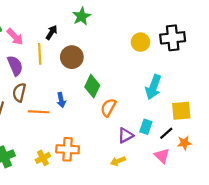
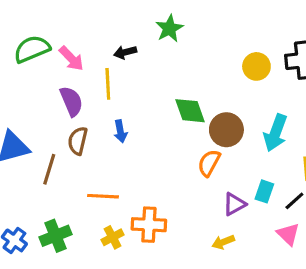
black arrow: (51, 32) -> (125, 52), turned -136
brown circle: (72, 57) -> (226, 130), moved
green diamond: (92, 86) -> (190, 111), moved, turned -45
blue arrow: (61, 100) -> (120, 131), moved
orange line: (39, 112) -> (103, 196), moved

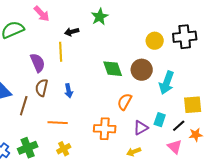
pink arrow: (71, 59) -> (42, 14), moved
brown circle: (226, 130) -> (142, 70), moved
blue arrow: (120, 131) -> (69, 91), moved
orange cross: (149, 225) -> (105, 129), moved

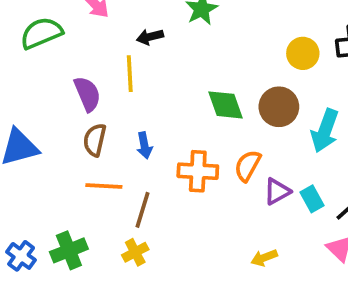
brown line: (24, 106) -> (143, 210), moved
cyan rectangle: (160, 120) -> (312, 199), turned -48
orange line: (58, 123) -> (104, 186), moved
purple triangle: (141, 128) -> (277, 191), moved
orange cross: (105, 129) -> (198, 171), moved

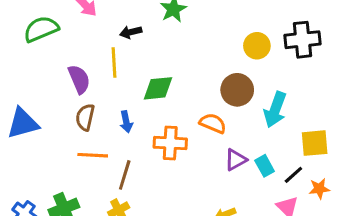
green diamond: (225, 105) -> (158, 88), moved, turned -76
orange semicircle: (248, 166) -> (213, 123), moved, turned 84

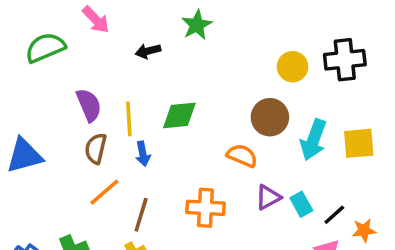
yellow line: (114, 62) -> (129, 119), moved
orange cross: (170, 143) -> (205, 208), moved
yellow square: (315, 143) -> (359, 143), moved
orange line: (93, 155) -> (104, 192), turned -44

